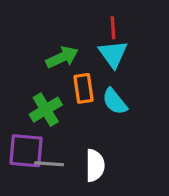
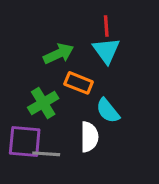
orange rectangle: (83, 88) -> (79, 83), turned -60
cyan semicircle: (115, 101) -> (108, 111), moved
white semicircle: (95, 165) -> (89, 137), moved

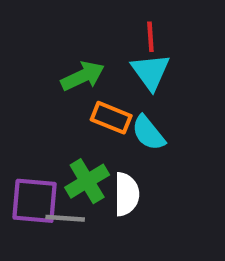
green cross: (43, 103) -> (87, 181), moved
cyan semicircle: (108, 111) -> (148, 133), moved

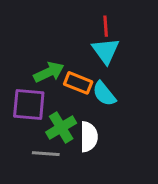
green arrow: (83, 76) -> (49, 72), moved
purple square: (35, 201) -> (29, 104), moved

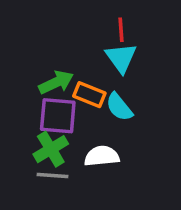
purple square: (29, 104) -> (58, 116), moved
green cross: (61, 128) -> (51, 149), moved
white semicircle: (89, 137) -> (102, 156), turned -96

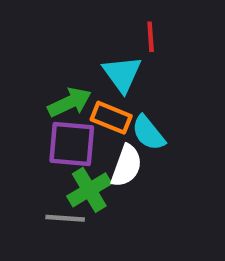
cyan triangle: (121, 58) -> (122, 74), moved
green cross: (51, 149) -> (89, 190), moved
white semicircle: (102, 156) -> (126, 166), moved, turned 116

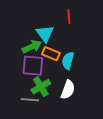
cyan triangle: (122, 74) -> (45, 34), moved
cyan semicircle: (148, 133) -> (68, 61), turned 54
white semicircle: (126, 166) -> (68, 90), moved

